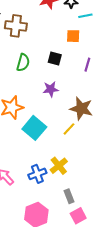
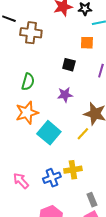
green semicircle: (23, 63) -> (28, 82), moved
yellow cross: (59, 166) -> (73, 170), turned 30
gray rectangle: (69, 196) -> (92, 200), moved

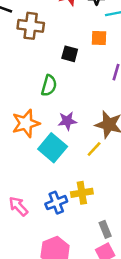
black square: (69, 65) -> (70, 54), moved
green semicircle: (28, 82) -> (49, 86), moved
purple star: (65, 95) -> (67, 121), moved

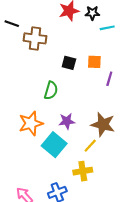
orange square: (99, 38) -> (94, 62), moved
yellow cross: (82, 193) -> (83, 171), moved

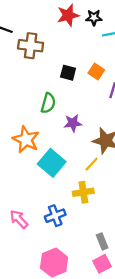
orange square: (94, 62) -> (96, 71), turned 32
purple star: (67, 121) -> (73, 123), moved
orange star: (31, 123) -> (26, 139), turned -30

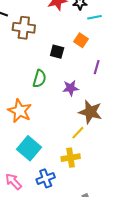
orange square: (96, 71) -> (81, 40), moved
purple star: (73, 123) -> (71, 88), moved
cyan square: (52, 163) -> (29, 148), moved

